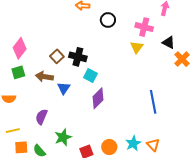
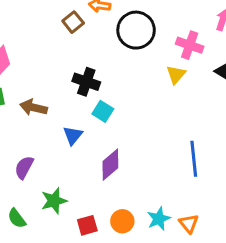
black circle: (108, 20) -> (136, 30), size x1.6
brown square: (57, 56) -> (73, 22), moved
blue triangle: (64, 88) -> (73, 135), moved
purple diamond: (98, 98) -> (110, 165), moved

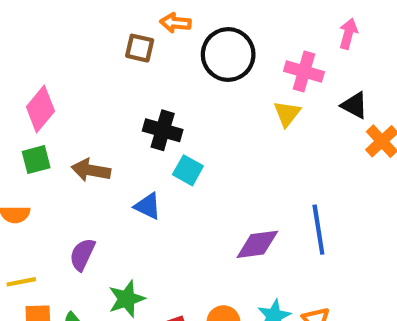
brown square: (73, 22) -> (140, 48), turned -35
blue triangle: (73, 135) -> (148, 206), turned -40
purple diamond: (110, 165) -> (257, 244), moved, turned 36

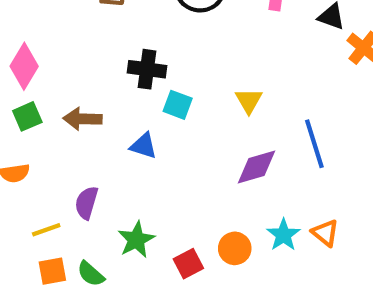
yellow triangle: (287, 114) -> (249, 101), moved
yellow line: (21, 282) -> (46, 230), moved

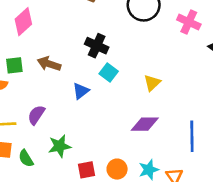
green square: (27, 116) -> (14, 65), moved
blue line: (314, 144) -> (192, 136), moved
blue triangle: (144, 146) -> (81, 91), turned 48

